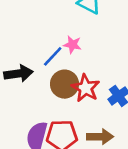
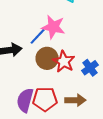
pink star: (72, 45) -> (53, 27), size x1.6

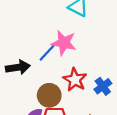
brown circle: (47, 58) -> (49, 95), moved

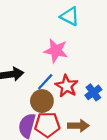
blue line: (47, 53) -> (45, 82), moved

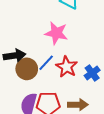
brown circle: (42, 101) -> (27, 69), moved

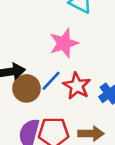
pink star: (56, 33) -> (64, 43), turned -30

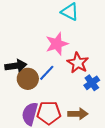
red star: (77, 86) -> (78, 63), moved

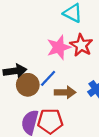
red star: (78, 63) -> (81, 45), moved
brown arrow: (78, 114) -> (65, 92), moved

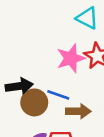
blue line: (48, 78) -> (58, 95), turned 66

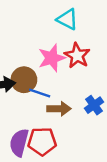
brown circle: (34, 102) -> (24, 80), moved

